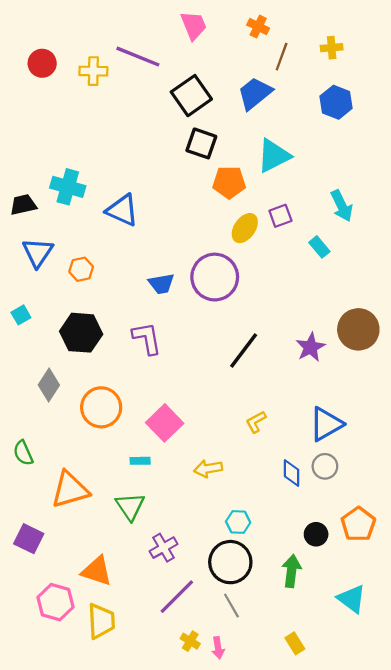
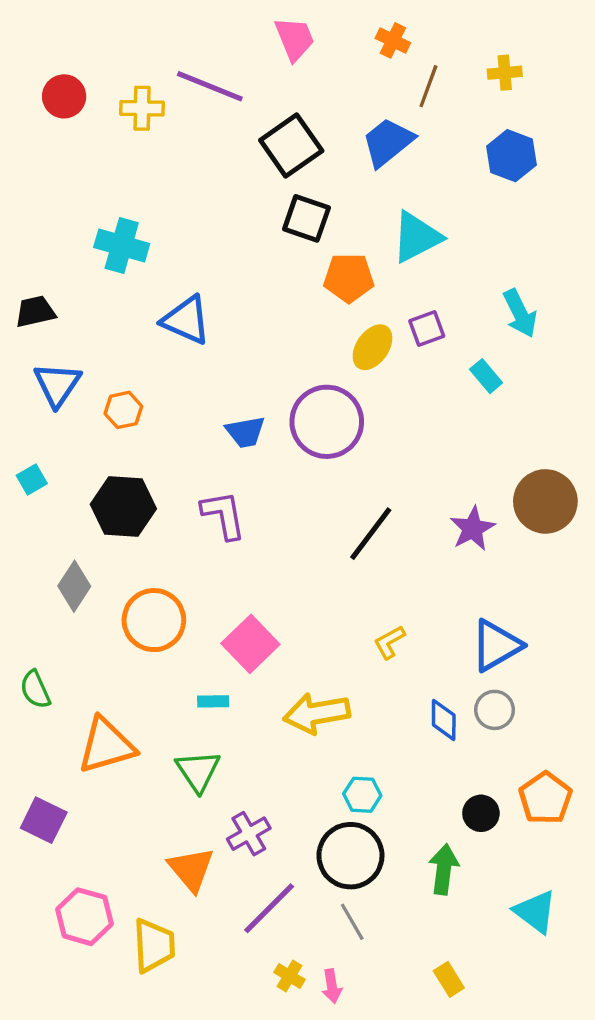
cyan cross: (68, 187) -> (122, 246), moved
yellow arrow: (208, 469) -> (317, 713), size x1.5
orange triangle: (97, 571) -> (191, 869), moved, turned 32

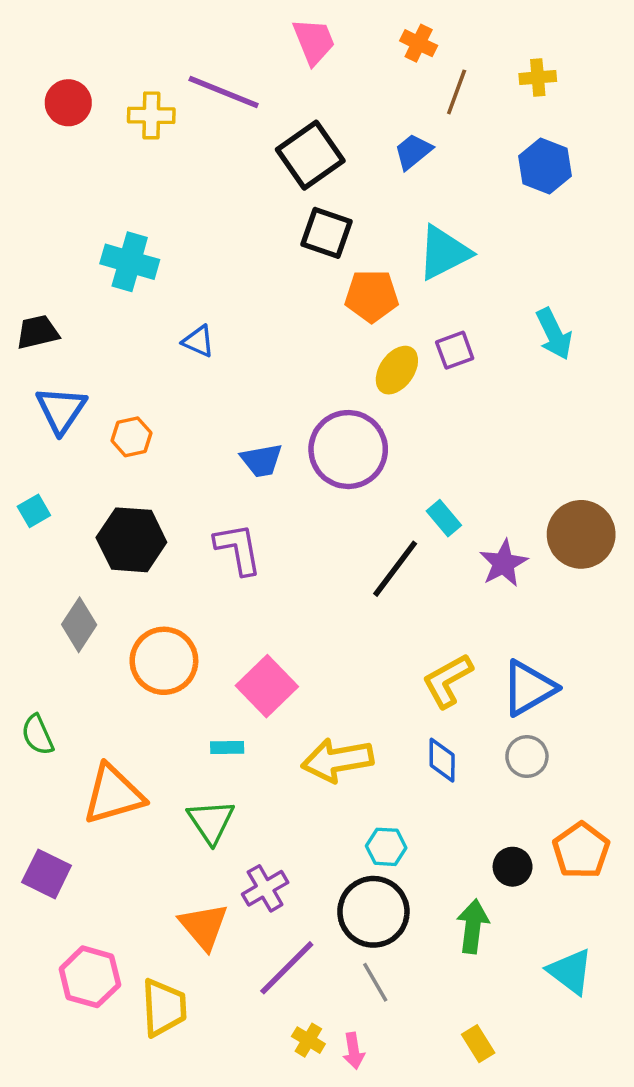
blue trapezoid: (388, 142) -> (413, 152), size x0.7
blue triangle: (186, 320) -> (198, 341), size x0.6
cyan rectangle: (486, 376) -> (444, 518), moved
yellow L-shape: (389, 642) -> (447, 681), moved, size x1.5
blue diamond: (444, 720) -> (442, 760), moved

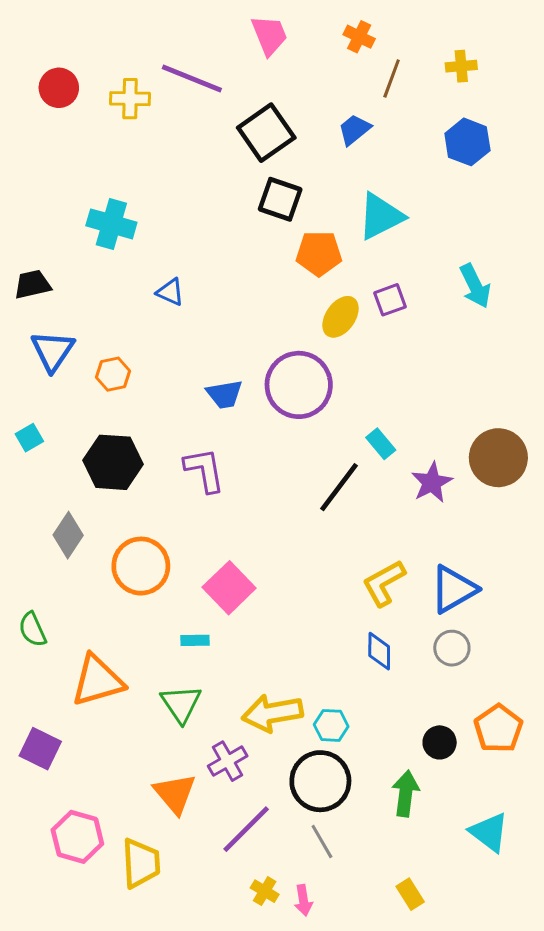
yellow arrow: (337, 760) -> (272, 713), moved

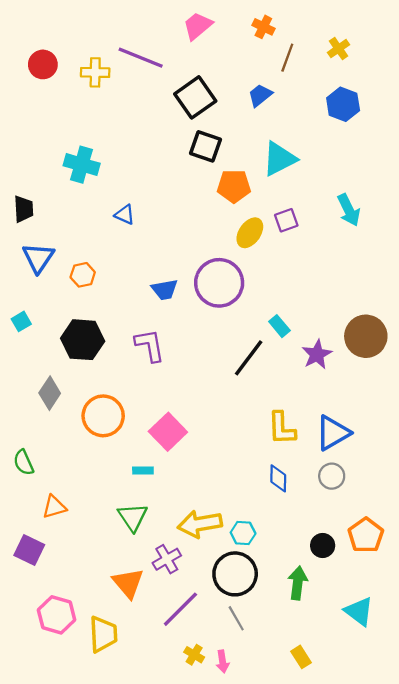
pink trapezoid: (269, 35) -> (198, 26), turned -108
yellow cross: (461, 66) -> (339, 49), turned -30
black trapezoid: (33, 284) -> (24, 209), turned 100
yellow L-shape: (384, 583) -> (282, 428), turned -63
orange triangle: (98, 681) -> (54, 507), moved, size x0.6

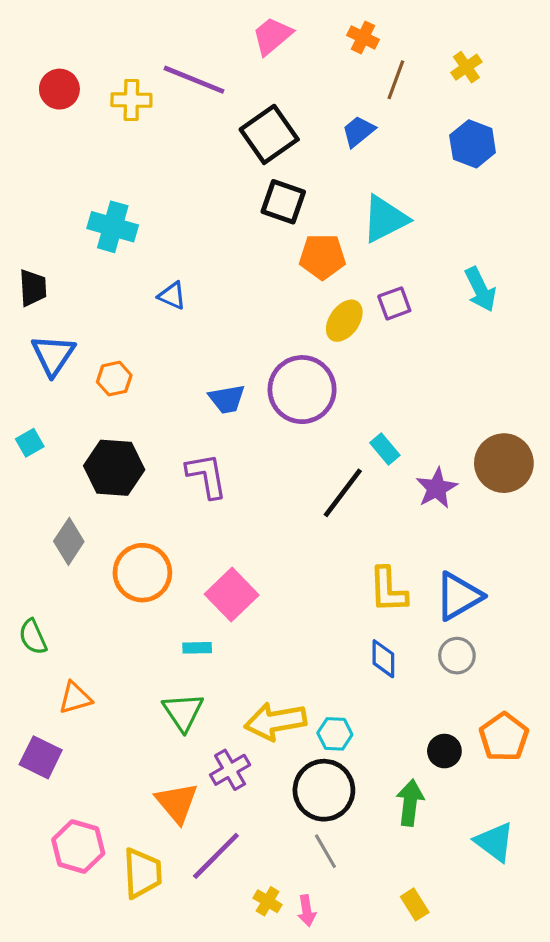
purple line: (180, 609) -> (216, 856), moved

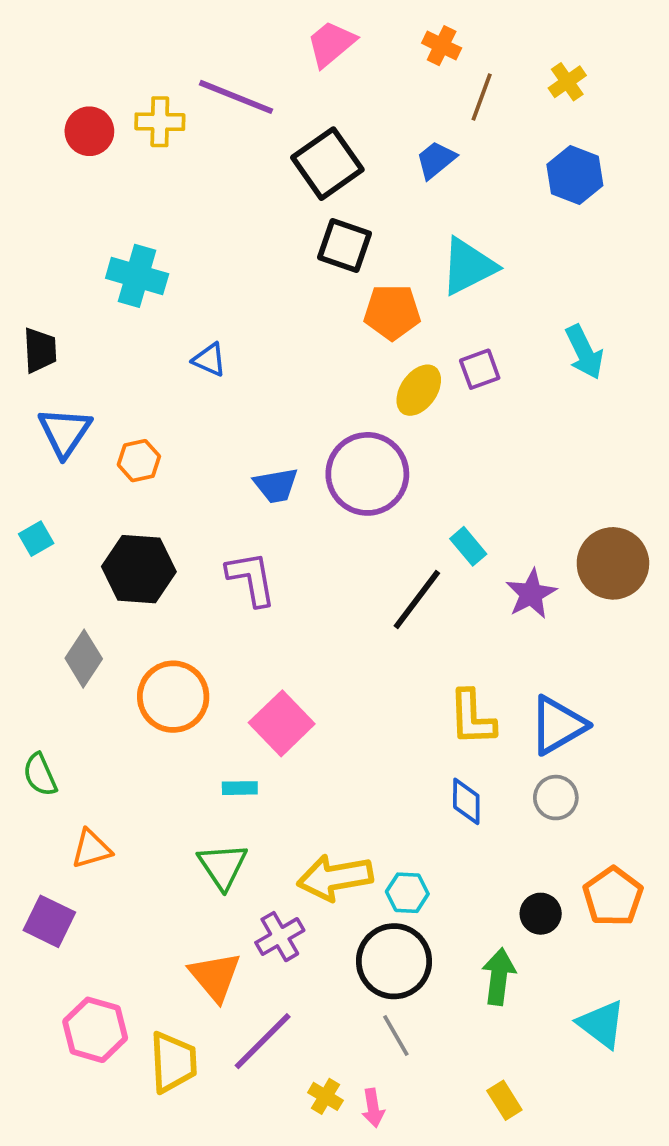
red circle: (59, 89) -> (89, 131), moved

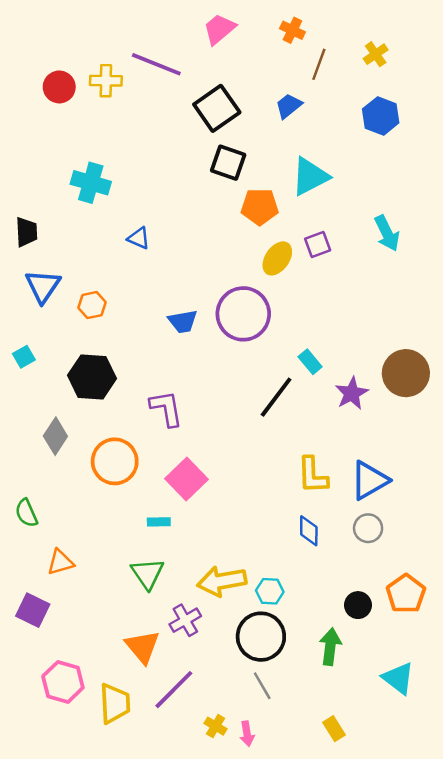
purple L-shape: (251, 579) -> (166, 408), moved

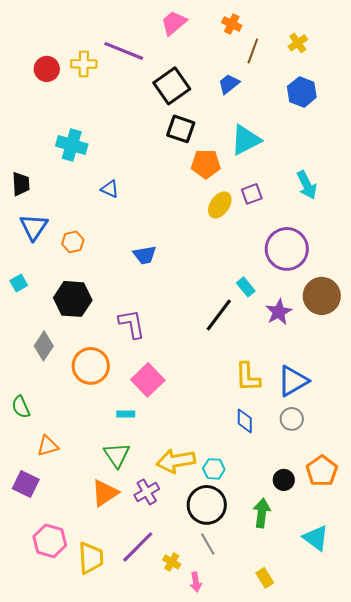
purple circle: (243, 314) -> (287, 249), moved
orange triangle: (142, 647) -> (105, 493), moved, turned 36
yellow cross: (216, 726) -> (172, 562), moved

